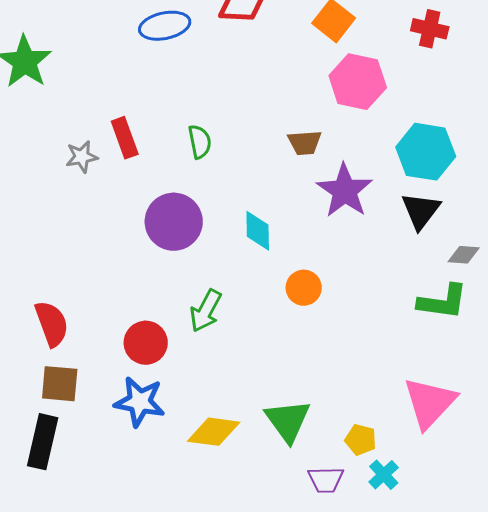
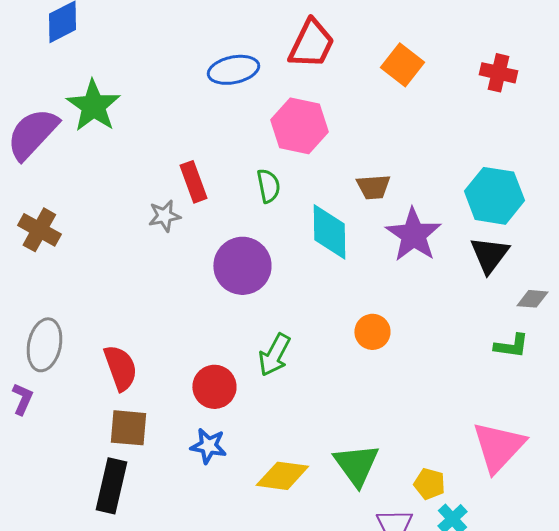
pink hexagon: (358, 82) -> (299, 126), moved
gray star: (82, 157) -> (164, 216), moved
cyan diamond: (258, 231) -> (329, 232), moved, size x1.4
green L-shape: (443, 302) -> (511, 346), size x0.7
blue star: (140, 402) -> (208, 446), size x0.7

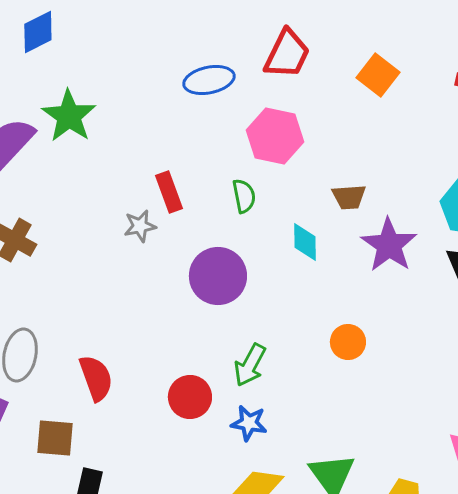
cyan diamond: (329, 232) -> (305, 242), size x0.7
brown square: (128, 428) -> (55, 438), moved
blue star: (208, 446) -> (249, 423), moved

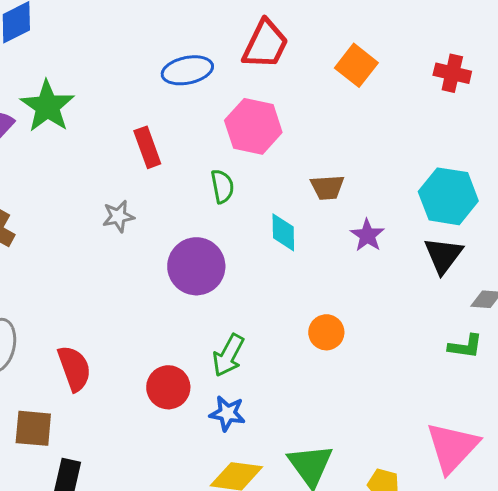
red rectangle: (169, 192) -> (147, 147), moved
purple star: (389, 245) -> (367, 235), size x0.6

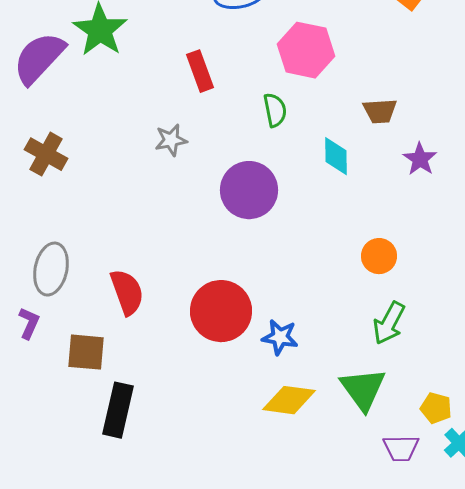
green arrow: (228, 355) -> (389, 323), moved
red circle: (168, 387) -> (221, 311), size x1.4

